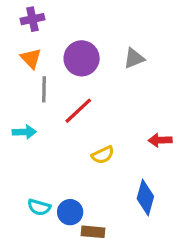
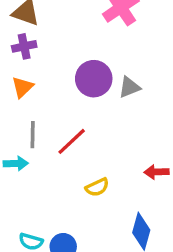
orange triangle: (31, 58) -> (22, 87), turned 30
purple circle: (82, 58) -> (94, 79), moved
gray line: (44, 89) -> (33, 135), moved

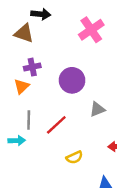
purple cross: (24, 46) -> (32, 67), moved
gray triangle: (129, 87) -> (97, 109), moved

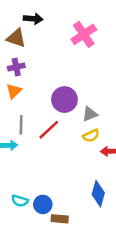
purple cross: (32, 67) -> (16, 67), moved
purple circle: (72, 80) -> (64, 100), moved
yellow semicircle: (74, 157) -> (91, 136), moved

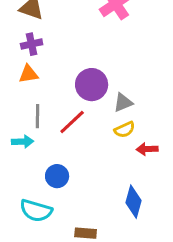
orange triangle: (14, 91) -> (29, 74), turned 35
cyan semicircle: (20, 201) -> (36, 211), size x1.5
blue circle: (43, 204) -> (57, 176), moved

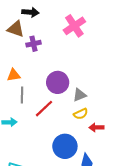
purple cross: (32, 44) -> (34, 44), moved
gray line: (38, 116) -> (22, 95), moved
blue circle: (57, 176) -> (65, 146), moved, size x1.5

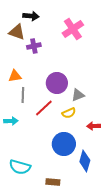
yellow semicircle: (81, 114) -> (69, 113), moved

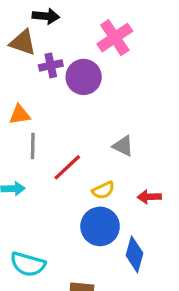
purple circle: (57, 83) -> (84, 77), moved
gray triangle: (78, 95) -> (123, 146), turned 48
yellow semicircle: (69, 113) -> (103, 190), moved

